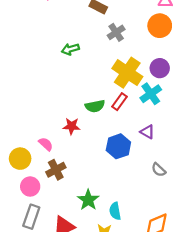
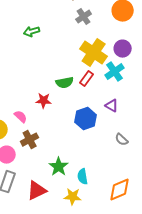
green arrow: (70, 49) -> (32, 32), moved

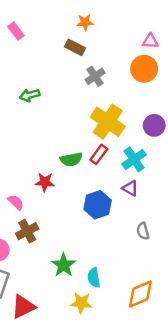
purple circle: (123, 49) -> (154, 125), moved
cyan cross: (115, 72) -> (134, 159), moved
gray semicircle: (122, 140) -> (143, 231), turned 32
red triangle: (37, 191) -> (23, 307), moved

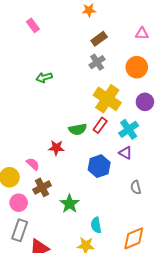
orange star: (85, 22) -> (89, 10), moved
brown rectangle: (75, 47) -> (99, 39), moved, turned -63
orange circle: (144, 69) -> (137, 67), moved
green star: (64, 265) -> (70, 204), moved

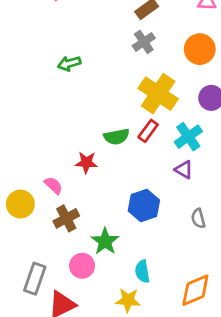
blue hexagon: (99, 166) -> (144, 205), moved
pink circle: (19, 203) -> (82, 266), moved

